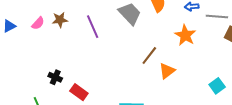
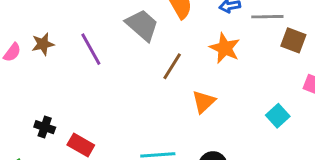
brown line: (149, 56) -> (172, 66), moved

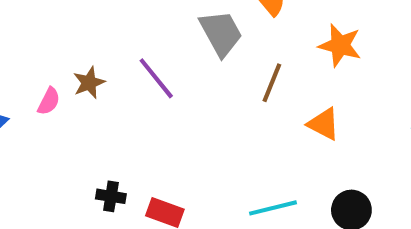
gray trapezoid: (142, 25) -> (221, 33), turned 30
orange triangle: (204, 102) -> (324, 124), turned -40

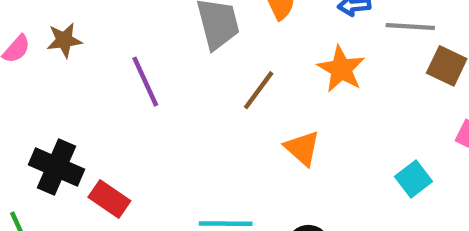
purple line: (156, 78) -> (145, 82), moved
black cross: (111, 196) -> (56, 167), size x1.6

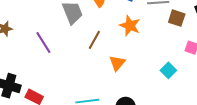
orange triangle: (302, 148) -> (117, 63), turned 36

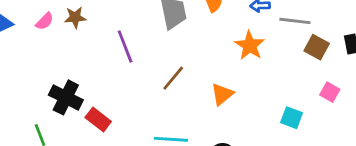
brown line: (94, 40) -> (173, 78), moved
cyan square: (168, 70) -> (292, 118), turned -35

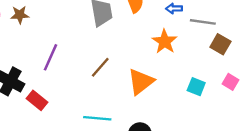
purple line: (125, 46) -> (51, 57), moved, turned 44
orange triangle: (222, 94) -> (141, 82), size x1.4
cyan square: (292, 118) -> (196, 87), moved

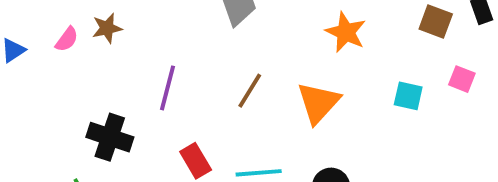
red rectangle: (37, 100) -> (196, 161), moved, turned 30

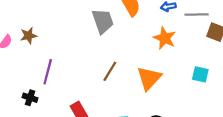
purple line: (168, 88) -> (48, 72), moved
black cross: (110, 137) -> (30, 98), size x0.6

